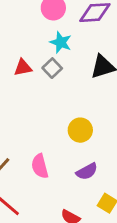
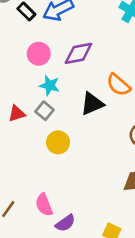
yellow circle: (80, 130) -> (58, 142), moved
purple semicircle: (87, 171) -> (65, 223), moved

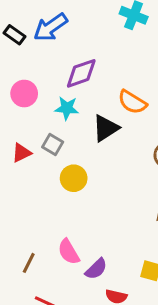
pink circle: (39, 54) -> (24, 94), moved
cyan star: (50, 85) -> (67, 108), moved

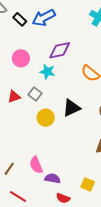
black triangle: (106, 128) -> (71, 108), moved
purple semicircle: (96, 269) -> (52, 178), turned -133

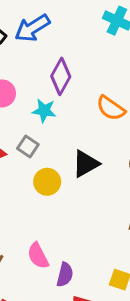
purple diamond: (60, 50) -> (61, 76), turned -45
purple semicircle: (52, 178) -> (65, 275), turned 98

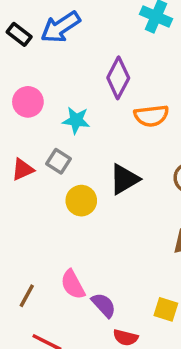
purple diamond: (61, 76) -> (118, 78), moved
orange semicircle: (111, 108) -> (151, 116), turned -40
purple semicircle: (65, 275) -> (104, 305), turned -55

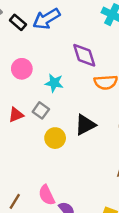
purple diamond: (118, 78) -> (84, 55), turned -48

